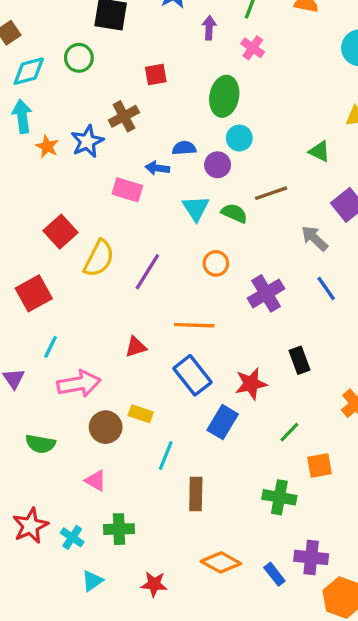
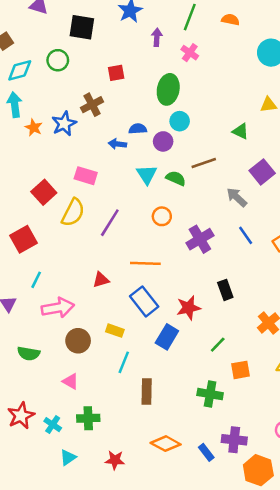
pink rectangle: (127, 190) -> (86, 176), moved
yellow rectangle: (141, 414) -> (115, 331), moved

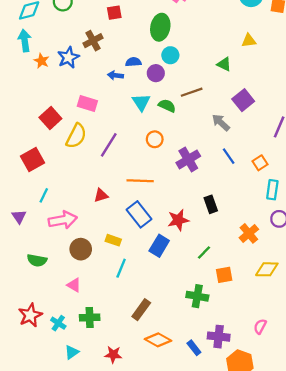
brown rectangle: (147, 392) -> (141, 310), moved, turned 35

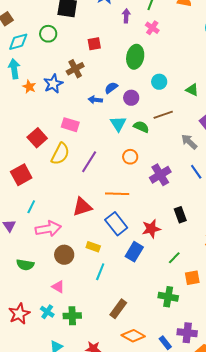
cyan circle: (170, 55) -> (159, 82), moved
blue semicircle: (133, 62) -> (111, 88), turned -32
red triangle: (101, 195) -> (82, 207), size x1.5
cyan cross: (58, 323) -> (47, 312), moved

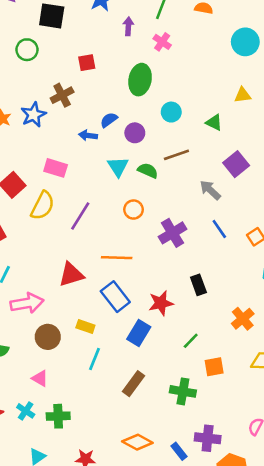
brown rectangle: (118, 309) -> (134, 384), moved

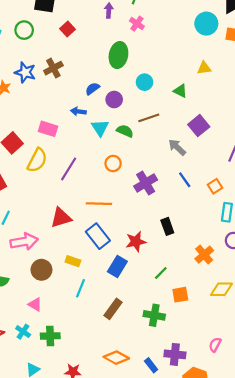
red square: (87, 63) -> (68, 29), moved, turned -32
blue star: (33, 115) -> (25, 72), moved, turned -30
blue arrow: (88, 135) -> (78, 111), moved

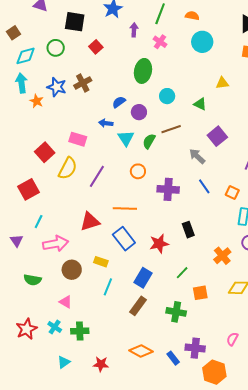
cyan circle: (206, 24) -> (202, 42), moved
green semicircle: (125, 131) -> (149, 141), turned -84
purple cross: (146, 183) -> (168, 189), turned 35
orange square: (215, 186) -> (232, 192), turned -32
blue rectangle: (117, 267) -> (143, 278), moved

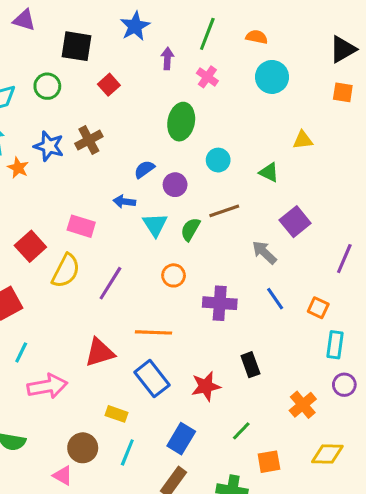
brown circle: (72, 270) -> (83, 448), moved

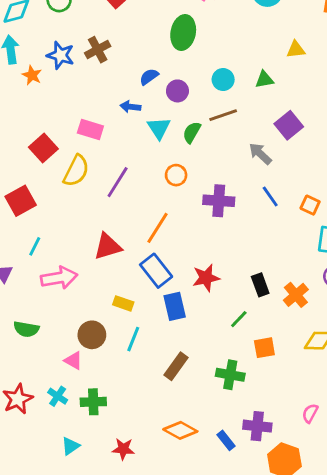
cyan circle: (218, 160) -> (223, 80), moved
green triangle: (269, 172) -> (264, 80), turned -36
orange line: (153, 332) -> (157, 228), turned -60
black rectangle: (250, 365) -> (260, 285), moved
blue rectangle: (181, 439) -> (175, 306), moved, turned -44

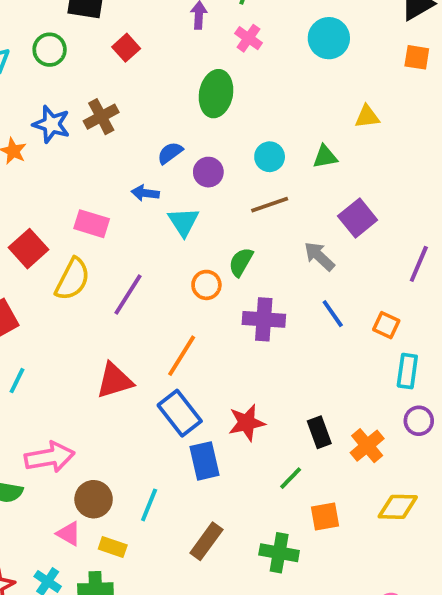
green semicircle: (192, 132) -> (241, 262), moved
pink arrow: (59, 278) -> (50, 457), moved
yellow rectangle: (123, 303) -> (113, 547), moved

